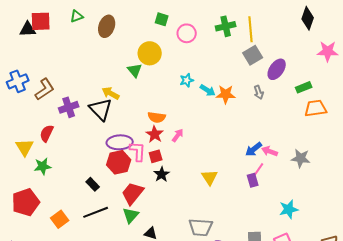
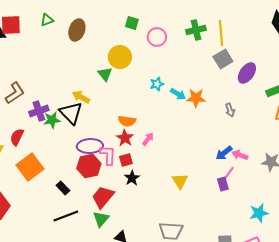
gray arrow: (259, 92) -> (230, 110), moved
green star: (43, 166) -> (52, 120), moved
orange square: (60, 219) -> (30, 167), moved, size x1.5

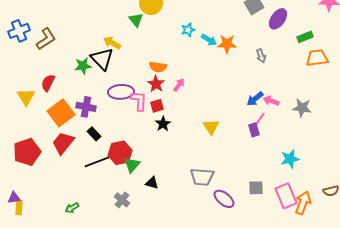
purple cross: (39, 111) -> (86, 107), moved, turned 30
red hexagon: (89, 166) -> (120, 153), moved
red trapezoid: (103, 197) -> (63, 143), moved

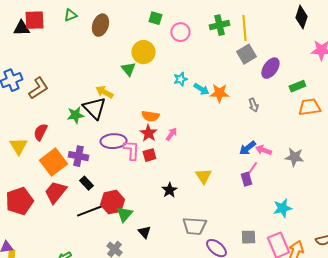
black star: (163, 124) -> (169, 190), moved
black triangle: (152, 183) -> (144, 232), turned 32

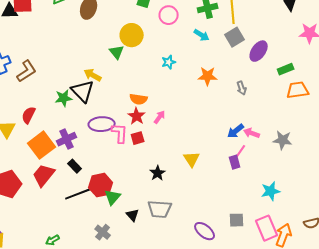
cyan arrow: (201, 89) -> (202, 35), moved
purple cross: (78, 156) -> (67, 139), turned -36
gray trapezoid: (194, 226) -> (160, 209), moved

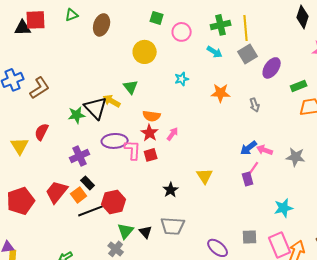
green triangle: (117, 52) -> (131, 87), moved
yellow arrow: (93, 75) -> (112, 101), moved
orange square: (42, 145) -> (79, 195), moved, size x0.6
green triangle: (113, 197) -> (126, 231), moved

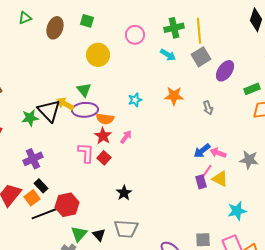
green square: (157, 18) -> (87, 21), moved
cyan star: (182, 79) -> (135, 100), moved
purple ellipse: (115, 141) -> (85, 110), moved
red square: (151, 155) -> (104, 158), turned -32
yellow triangle: (205, 176) -> (220, 179), moved, turned -30

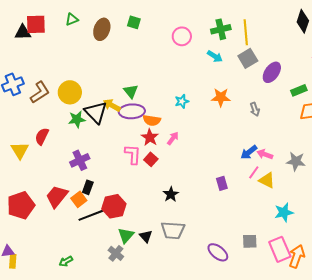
yellow circle: (98, 55) -> (70, 92), moved
purple rectangle: (201, 182) -> (222, 183), moved
black rectangle: (41, 186) -> (88, 187), turned 64

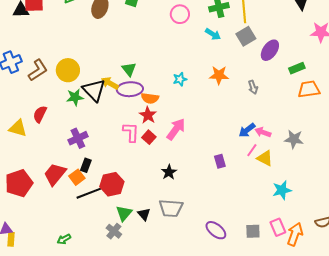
pink arrow: (173, 138) -> (176, 129), moved, size x1.6
yellow triangle: (20, 150) -> (18, 128), turned -42
gray square: (250, 241) -> (253, 231), moved
pink rectangle: (280, 249) -> (278, 227), size x0.7

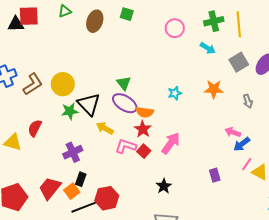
gray square: (246, 36) -> (239, 62), moved
yellow arrow: (110, 83) -> (105, 128), moved
purple ellipse: (130, 89) -> (125, 103), turned 35
pink L-shape: (131, 132) -> (126, 146), turned -75
pink arrow: (263, 132) -> (233, 132), moved

